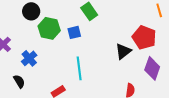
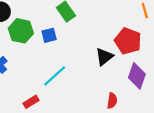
cyan line: (79, 68) -> (55, 76), turned 55

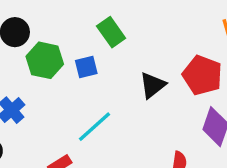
black triangle: (104, 57) -> (153, 85), moved

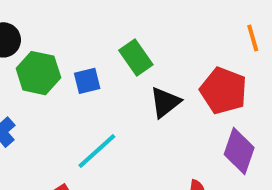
green rectangle: (111, 32) -> (136, 57), moved

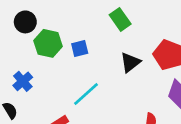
green rectangle: (136, 57) -> (120, 19), moved

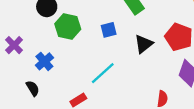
blue square: (80, 48) -> (109, 30), moved

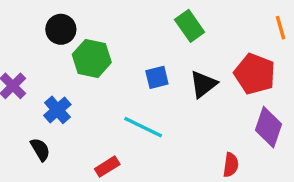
blue square: (109, 30) -> (157, 77), moved
cyan line: (103, 73) -> (143, 127), turned 68

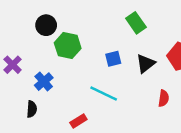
black semicircle: (40, 149) -> (32, 109), turned 35
red semicircle: (231, 165) -> (164, 98), moved

